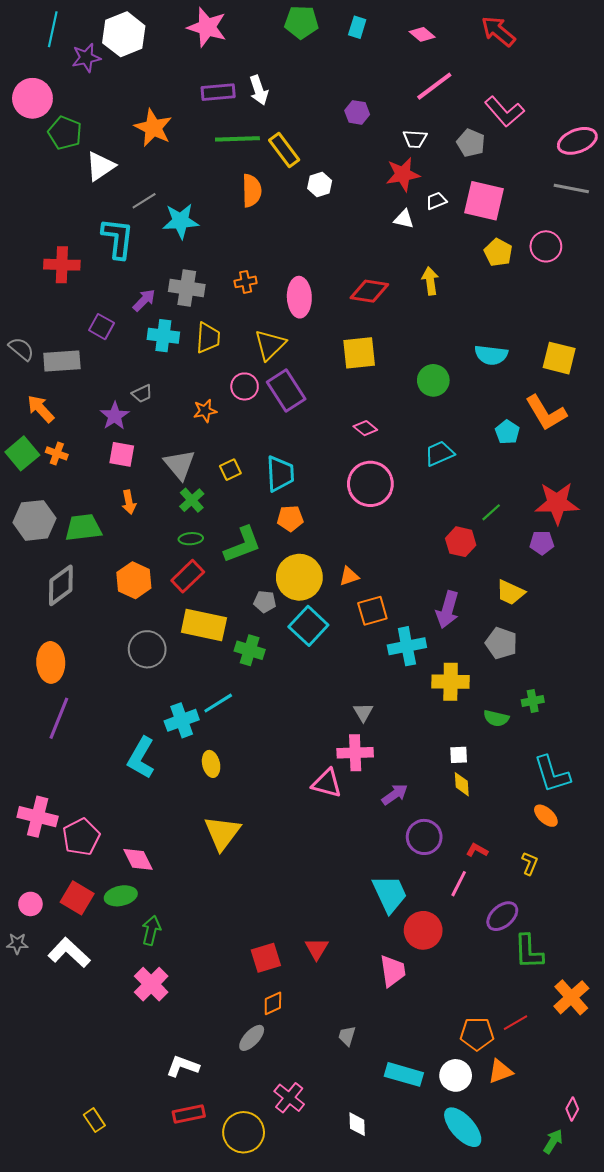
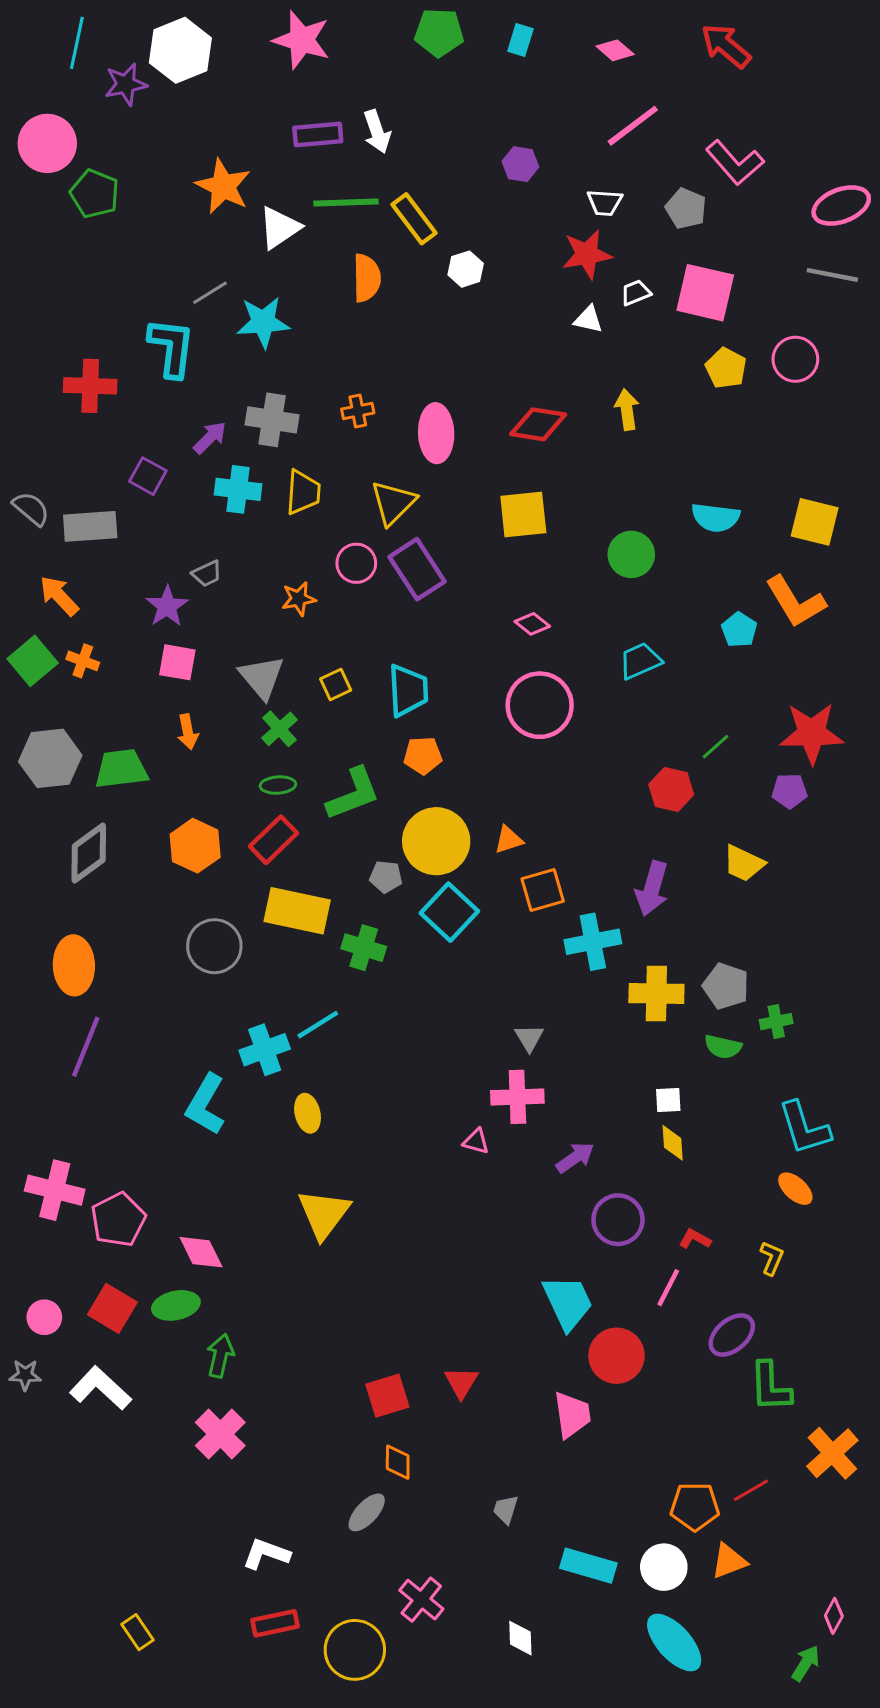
white triangle: (100, 166) -> (279, 228), moved
gray pentagon: (501, 643) -> (726, 986), moved
pink triangle: (327, 783) -> (476, 1141), size x0.6
orange diamond: (273, 1003) -> (398, 1462), turned -65

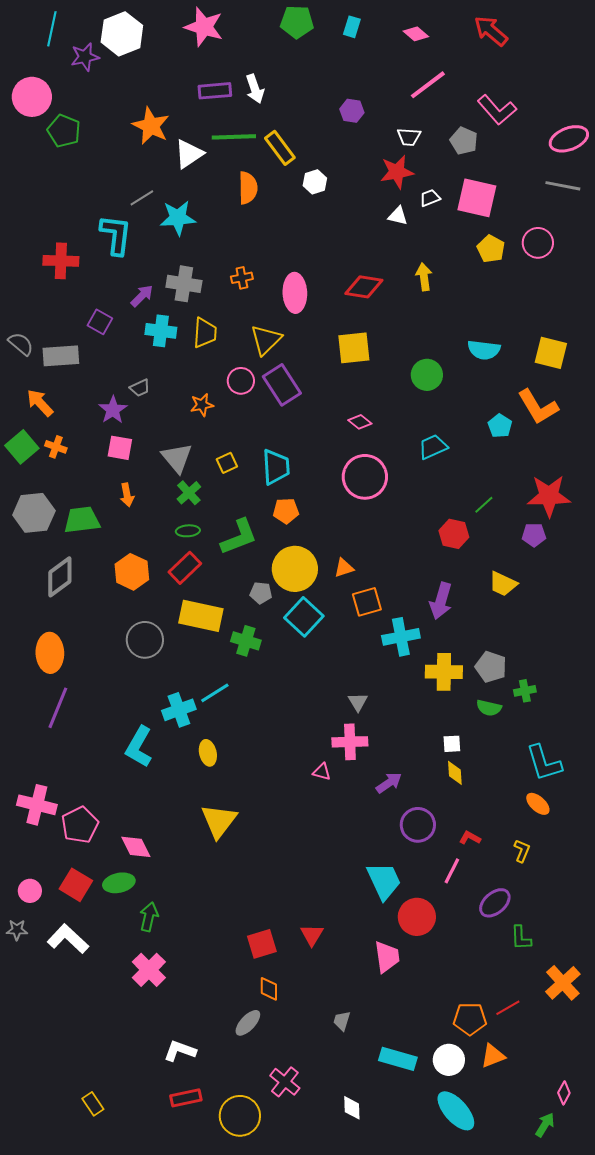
green L-shape: (770, 1387) -> (521, 938), size x0.7

